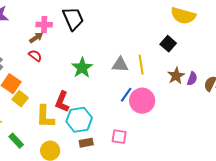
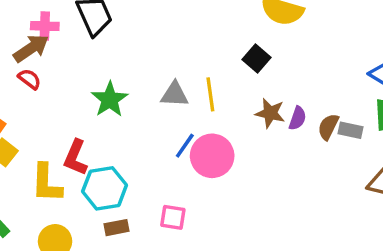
brown arrow: (36, 38) -> (31, 48), size x1.5
brown star: (176, 76) -> (270, 113), turned -30

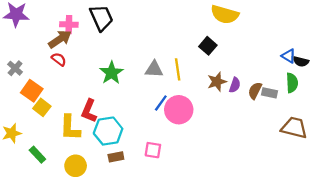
brown star: (270, 113) -> (217, 82), turned -30

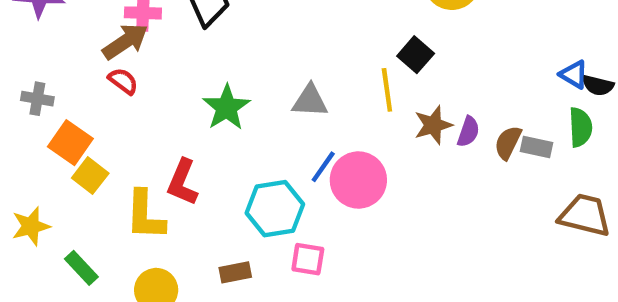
gray cross: (15, 68) -> (37, 99), turned -32
yellow line: (178, 69) -> (387, 90), moved
cyan hexagon: (108, 131) -> (275, 209), moved

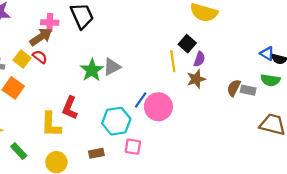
gray triangle: (310, 101) -> (112, 67), moved, turned -30
green semicircle: (580, 127) -> (270, 80), turned 102
purple semicircle: (468, 132) -> (199, 59), moved
yellow square: (90, 176) -> (22, 59), moved

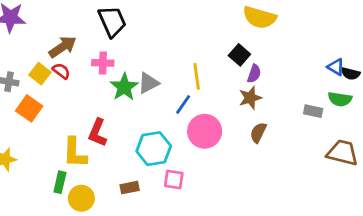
pink cross: (50, 23) -> (103, 63), moved
yellow line: (173, 61) -> (197, 76), moved
brown semicircle: (234, 88) -> (258, 133), moved
blue line: (141, 100) -> (183, 104), moved
green rectangle: (19, 151) -> (60, 182), moved, turned 56

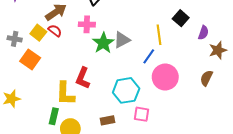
black square: (239, 55) -> (181, 18), moved
brown star: (250, 98) -> (218, 50), moved

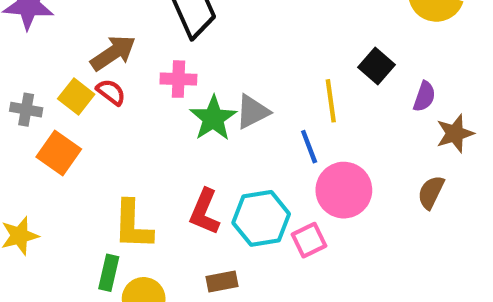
blue line: (149, 56) -> (309, 147), turned -56
red L-shape: (83, 78) -> (205, 212), moved
pink square: (141, 114) -> (309, 240), moved, turned -35

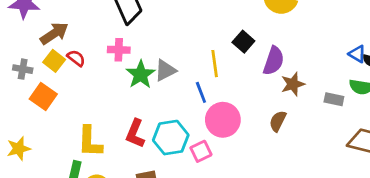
brown arrow: (113, 53) -> (54, 33), moved
purple semicircle: (424, 96) -> (274, 61), size x1.5

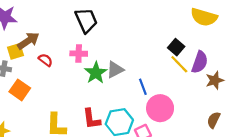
yellow square: (54, 61) -> (15, 51), moved, turned 35
yellow line: (215, 64) -> (179, 64), moved, turned -36
brown semicircle: (278, 121) -> (214, 120), moved
red L-shape: (135, 133) -> (92, 119), turned -30

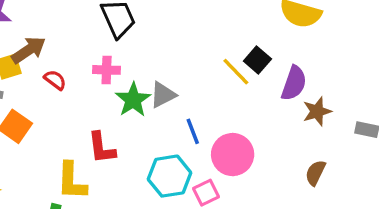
yellow line: (179, 64) -> (236, 72), moved
blue line: (143, 87) -> (193, 131), moved
red L-shape: (92, 119) -> (102, 148), moved

